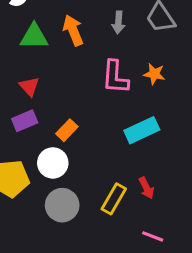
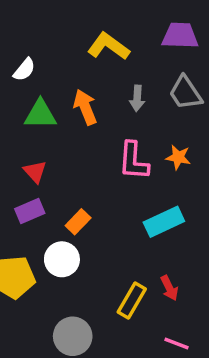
gray circle: (62, 205) -> (73, 336), moved

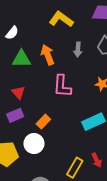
pink L-shape: (134, 161) -> (62, 86), moved

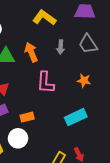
orange rectangle: (43, 122) -> (27, 117), turned 32

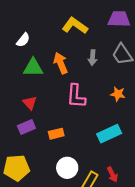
white circle: (18, 138) -> (67, 168), moved

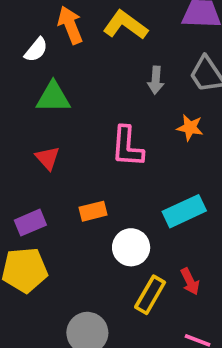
orange arrow: (61, 63) -> (70, 25), moved
orange star: (118, 94) -> (190, 128), moved
purple rectangle: (26, 127) -> (30, 223), moved
white circle: (67, 168) -> (131, 247), moved

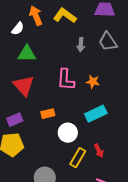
orange star: (190, 128) -> (93, 82), moved
red triangle: (47, 158) -> (24, 86), size x1.6

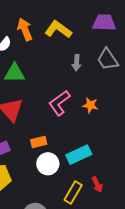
pink L-shape: (66, 80) -> (59, 103), turned 50
cyan rectangle: (96, 114) -> (79, 155), moved
white circle: (68, 133) -> (48, 164), moved

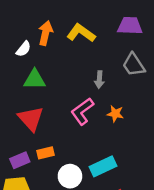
orange arrow: (25, 29) -> (46, 33), turned 35
gray arrow: (77, 63) -> (99, 80), moved
orange rectangle: (39, 142) -> (46, 153), moved

